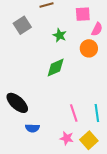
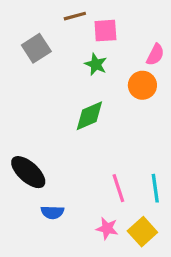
pink square: (83, 14) -> (105, 31), moved

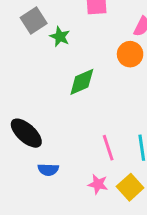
green star: (96, 64) -> (60, 37), moved

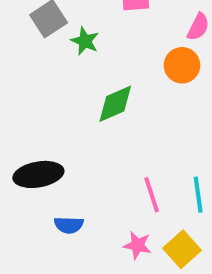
black ellipse: (26, 133) -> (38, 174), turned -52

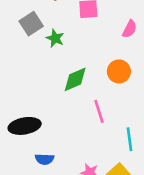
orange circle: (182, 65) -> (119, 71), moved
pink line: (152, 195) -> (99, 111), moved

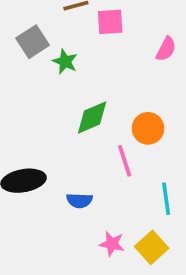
orange circle: (119, 71) -> (148, 128), moved
blue semicircle: (45, 159) -> (79, 201), moved

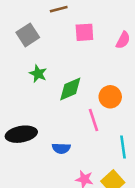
pink square: (110, 22) -> (84, 32), moved
green star: (65, 62) -> (38, 74), moved

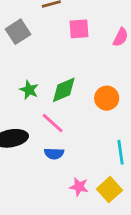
green star: (38, 74) -> (29, 90), moved
pink line: (93, 120) -> (53, 123), moved, turned -30

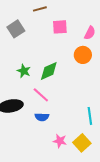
orange circle: (107, 98) -> (83, 55), moved

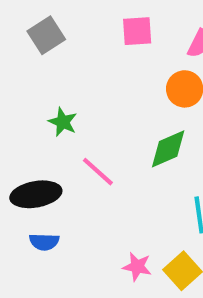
green diamond: (49, 71) -> (168, 149), moved
blue semicircle: (42, 117) -> (44, 242), moved

